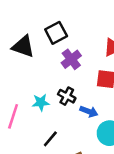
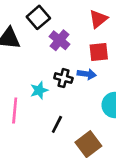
blue arrow: (89, 111) -> (87, 74), moved

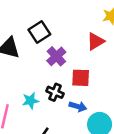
red square: (99, 52) -> (81, 78), moved
blue arrow: (87, 74) -> (78, 106), moved

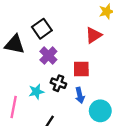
purple cross: (56, 56) -> (48, 56), moved
blue arrow: (78, 106) -> (80, 95), turned 63

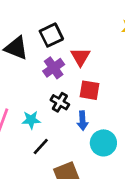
red triangle: (94, 35) -> (80, 57), moved, turned -36
cyan star: (36, 92) -> (31, 120), moved

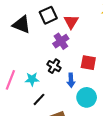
red triangle: (80, 57) -> (71, 22), moved
purple cross: (54, 68) -> (61, 41), moved
red square: (89, 90) -> (88, 63), moved

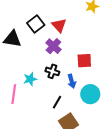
cyan star: (32, 79) -> (30, 79), moved
black line: (39, 99) -> (57, 102), moved

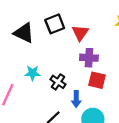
purple cross: (53, 46) -> (89, 58), moved, turned 35
cyan star: (30, 79) -> (32, 73), moved

